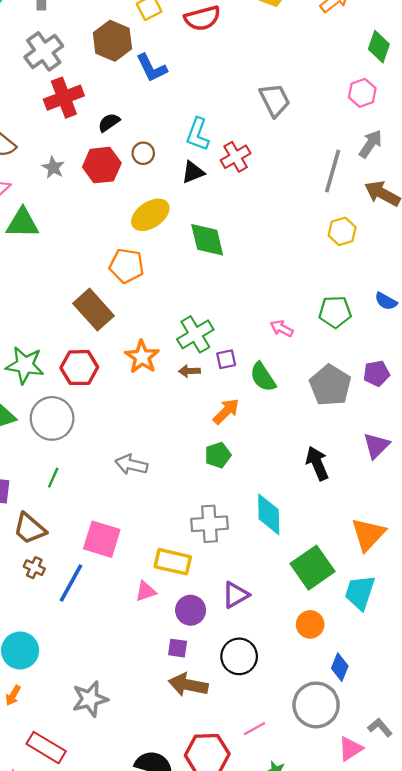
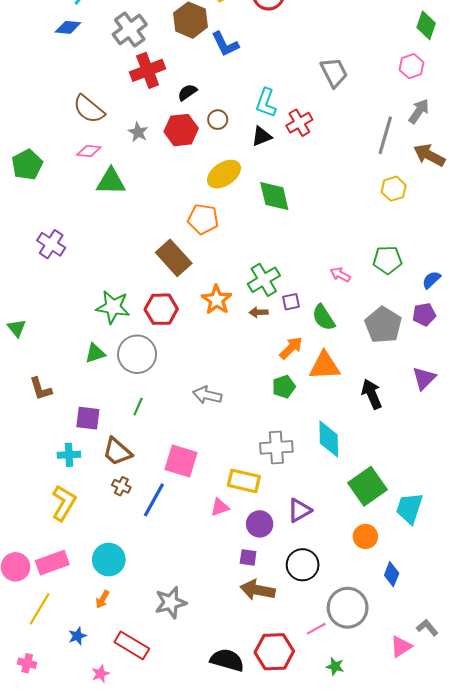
blue semicircle: (386, 301) -> (431, 280), moved, turned 108
orange triangle: (368, 534) -> (325, 366), moved, turned 44
gray circle: (316, 705) -> (348, 608), moved

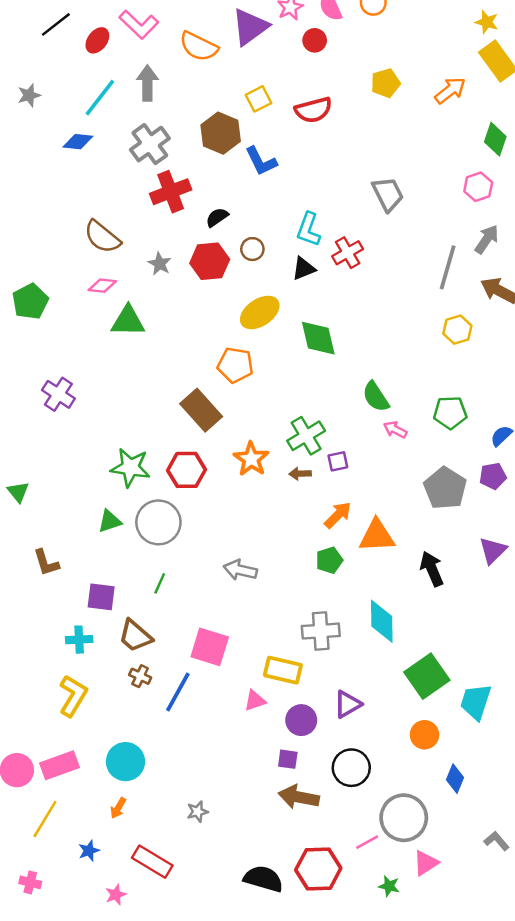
green semicircle: (324, 318) -> (376, 397), moved
gray star: (171, 602) -> (197, 812), size x0.6
pink triangle: (401, 646) -> (426, 863), moved

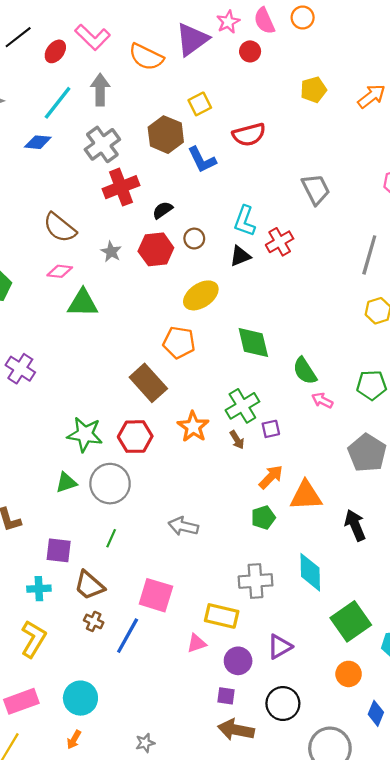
red semicircle: (313, 110) -> (249, 135), moved
green diamond: (318, 338) -> (253, 342), moved
brown arrow: (300, 474) -> (237, 440), turned -120

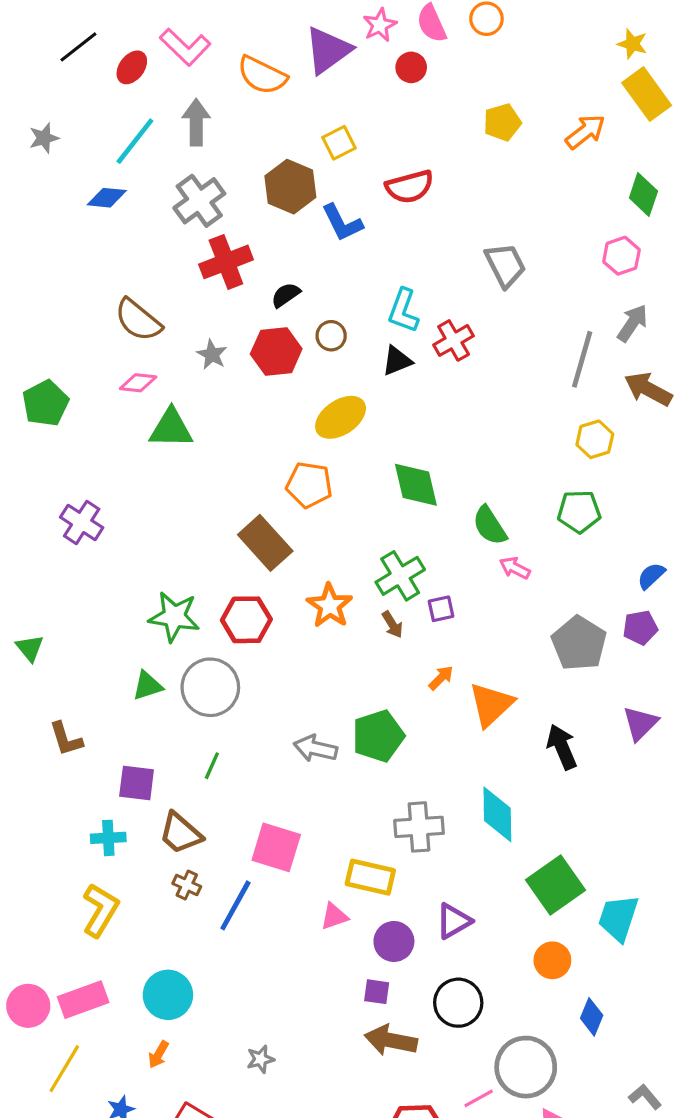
green pentagon: (372, 385) -> (579, 511), moved
orange arrow: (271, 477) -> (441, 678), size x0.7
orange triangle: (306, 496) -> (491, 705), turned -40
green pentagon: (263, 518) -> (378, 736), moved, size x1.5

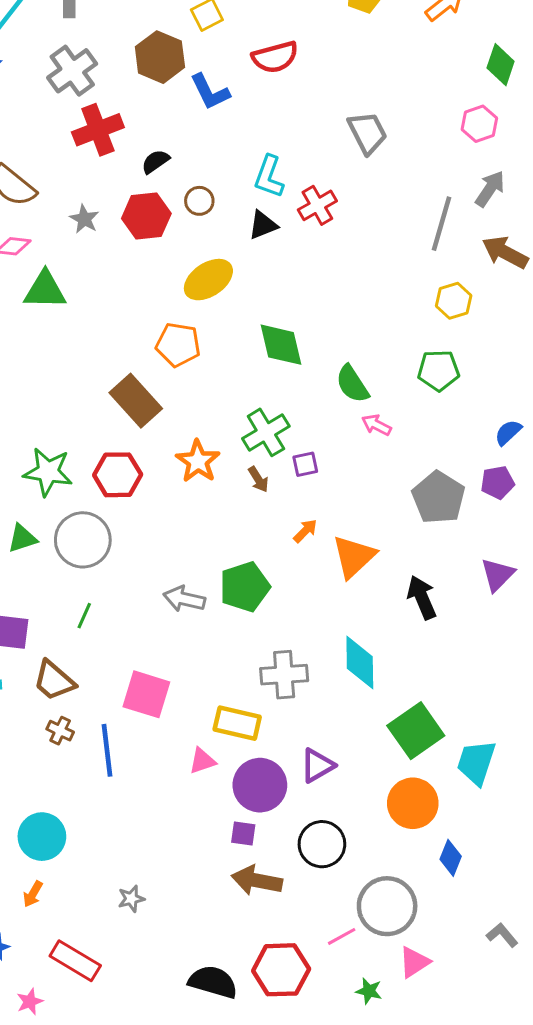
blue line: (235, 905) -> (107, 750), turned -36
purple circle: (394, 941) -> (260, 785), size x1.4
orange circle: (552, 960) -> (413, 803), size x1.4

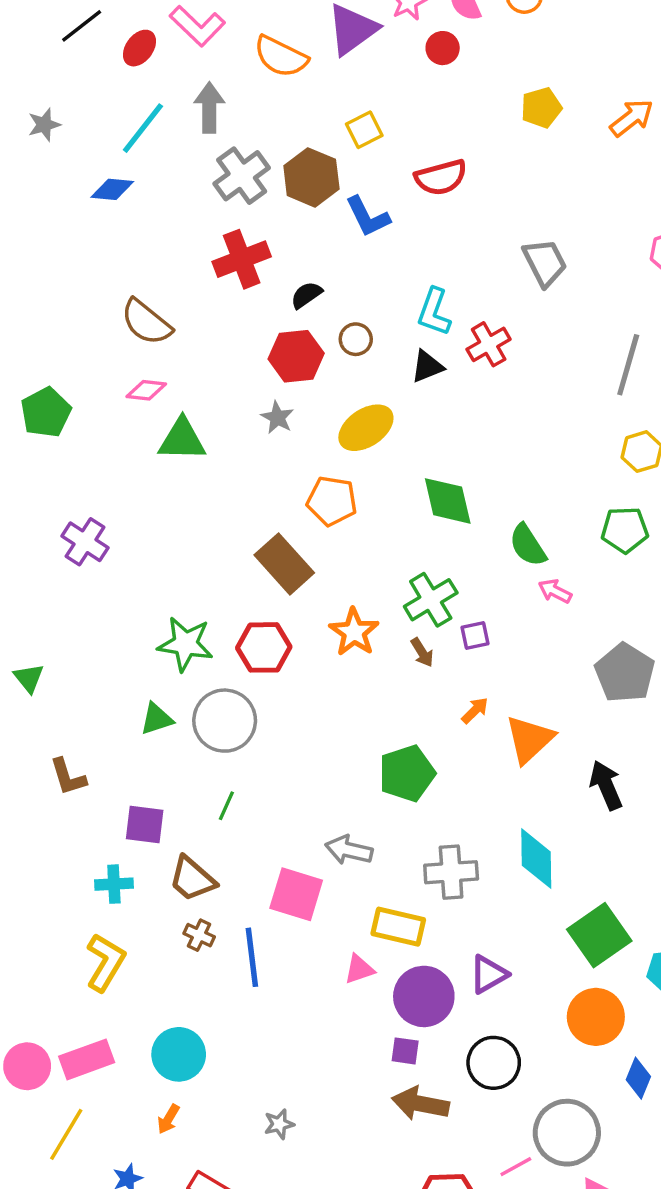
gray cross: (72, 71) -> (242, 176), moved
gray star: (84, 219) -> (277, 418), moved
gray arrow: (184, 599) -> (349, 850), moved

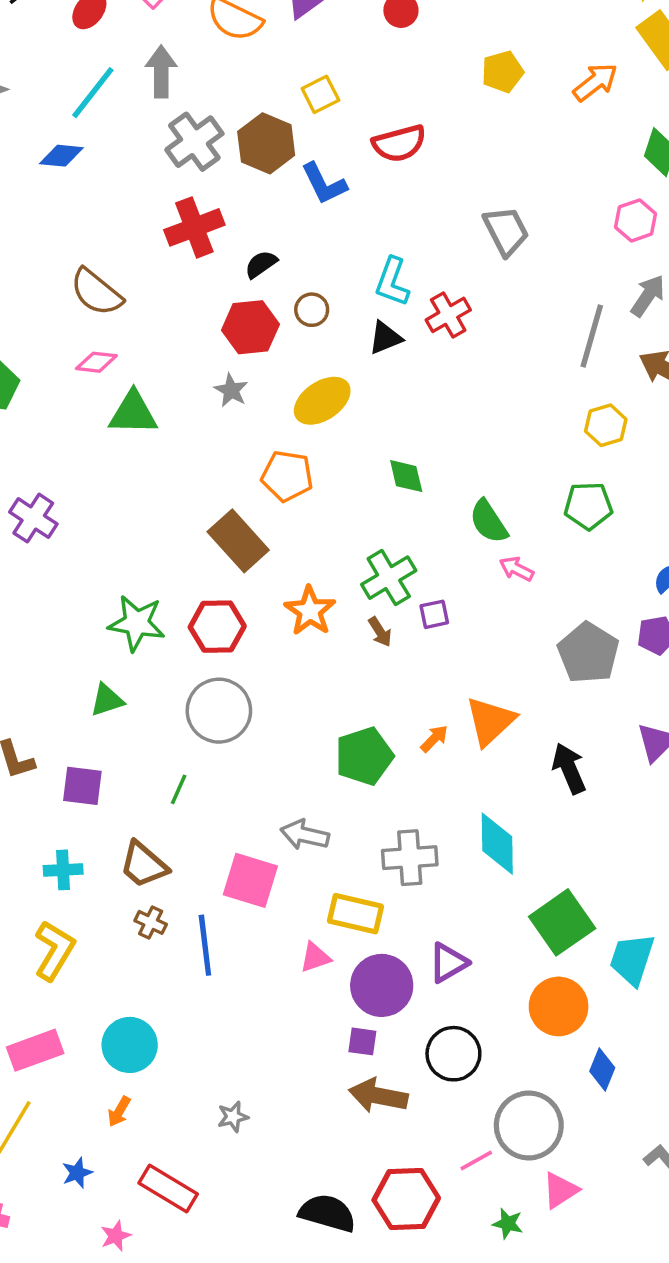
green diamond: (448, 501) -> (406, 476), size x0.7
orange arrow: (475, 710) -> (434, 739), moved
gray circle: (225, 721) -> (219, 711), moved
purple square: (145, 824) -> (82, 786), moved

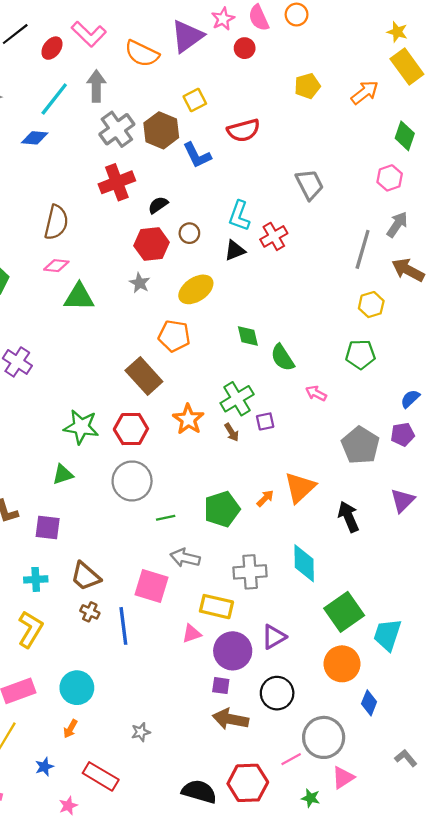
brown semicircle: (96, 292) -> (56, 222), turned -116
green semicircle: (489, 522) -> (282, 358), moved
green line: (179, 789) -> (166, 518), moved, turned 54

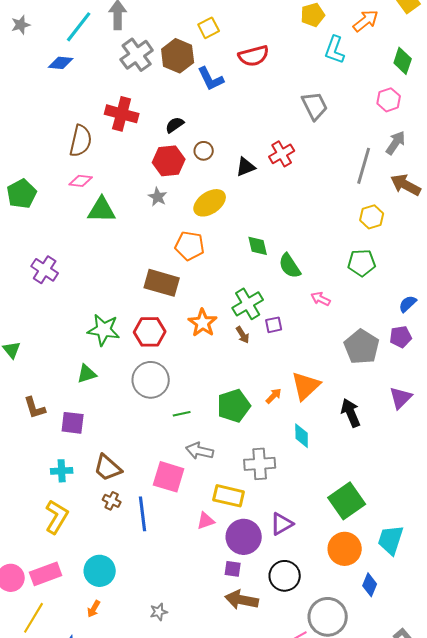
red cross: (117, 182) -> (122, 114), moved, turned 36
cyan L-shape: (239, 216) -> (335, 50), moved
brown rectangle: (144, 376) -> (162, 283), turned -32
cyan diamond: (304, 563) -> (302, 436), moved, size x0.7
cyan trapezoid: (387, 635) -> (391, 540), moved

